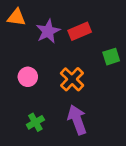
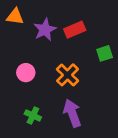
green cross: (35, 122) -> (33, 116), turned -35

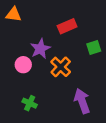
purple star: (45, 30) -> (40, 49), moved
purple arrow: (72, 113) -> (82, 101), moved

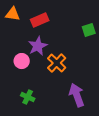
red rectangle: (67, 26) -> (40, 20), moved
green square: (94, 48) -> (89, 30), moved

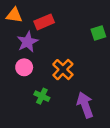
purple star: (38, 46) -> (27, 42), moved
green cross: (28, 97) -> (42, 96), moved

